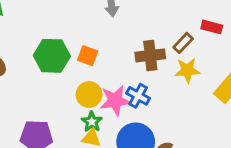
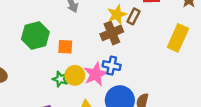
green hexagon: (52, 56) -> (35, 35), moved
yellow star: (187, 70) -> (117, 15), moved
green star: (92, 122) -> (60, 79), moved

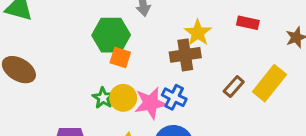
yellow star: (117, 15) -> (198, 33), turned -30
brown rectangle: (133, 16) -> (234, 86), moved
green hexagon: (35, 35) -> (111, 35), moved

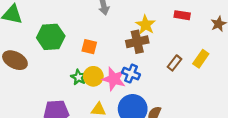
green hexagon: (111, 35) -> (51, 37), moved
yellow rectangle: (269, 83) -> (201, 59), size x0.7
pink star: (151, 103) -> (114, 79), turned 30

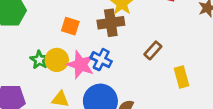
orange square: (89, 47) -> (70, 26), moved
yellow rectangle: (201, 59) -> (182, 77), moved, turned -54

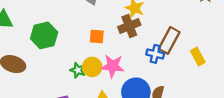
brown rectangle: (153, 50) -> (169, 40), size x1.6
blue cross: (101, 60) -> (155, 54), moved

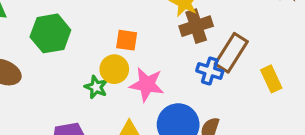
brown cross: (129, 26) -> (196, 26), moved
yellow circle: (92, 67) -> (114, 69), moved

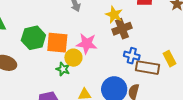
orange square: (127, 40) -> (57, 43), moved, size x1.6
brown rectangle: (231, 53) -> (148, 68), moved, turned 70
pink star: (147, 85) -> (87, 44), moved

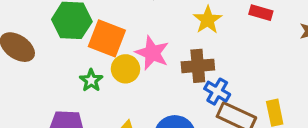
brown cross: (122, 29) -> (198, 66), moved
green star: (63, 69) -> (91, 80), moved

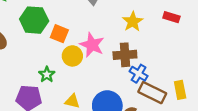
orange square: (107, 38) -> (59, 34), size x0.7
green star: (91, 80) -> (47, 74), moved

